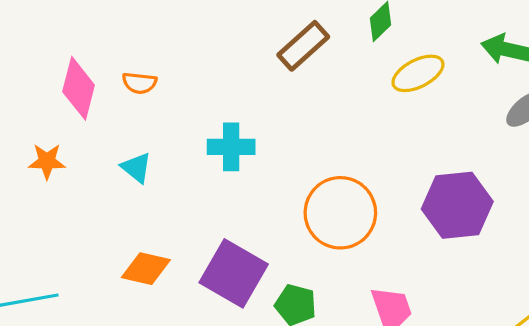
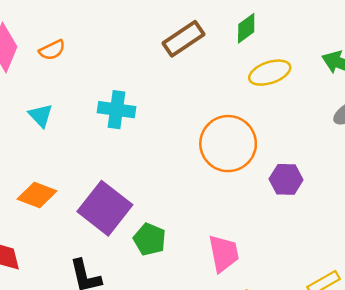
orange semicircle: (139, 83) -> (52, 50), turned -40
purple hexagon: (457, 205) -> (286, 179), size x0.6
orange circle: (340, 213) -> (228, 144), moved

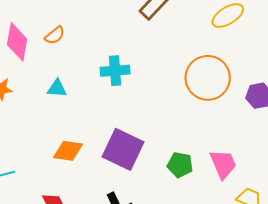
cyan triangle: (41, 115) -> (57, 88), turned -30
green pentagon: (150, 239) -> (180, 165), moved

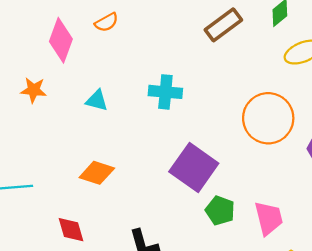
orange semicircle: (55, 35) -> (107, 22), moved
purple square: (123, 149) -> (194, 167), moved

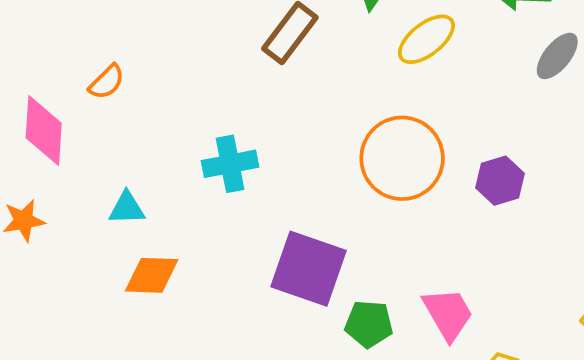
orange diamond: (97, 173) -> (152, 275), moved

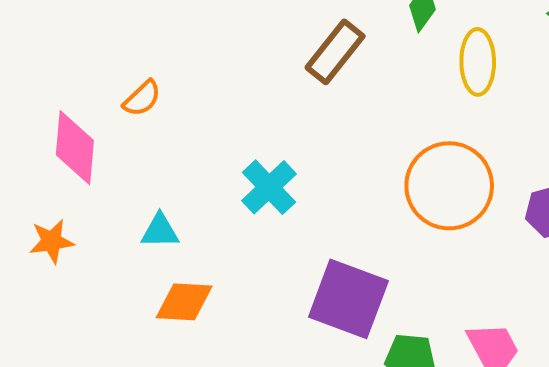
yellow ellipse: (426, 39) -> (478, 62), turned -54
cyan cross: (230, 164) -> (269, 187), turned -34

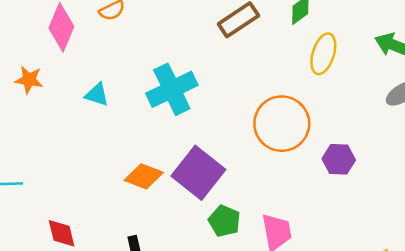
cyan cross: (269, 187) -> (172, 89), size x1.4
orange diamond: (184, 302) -> (144, 176), moved

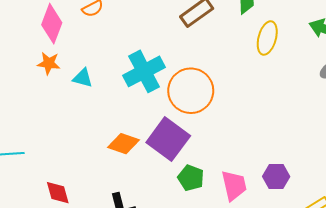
orange star: (29, 80) -> (49, 63), moved
orange circle: (282, 124) -> (191, 91), moved
purple hexagon: (339, 159) -> (276, 176), moved

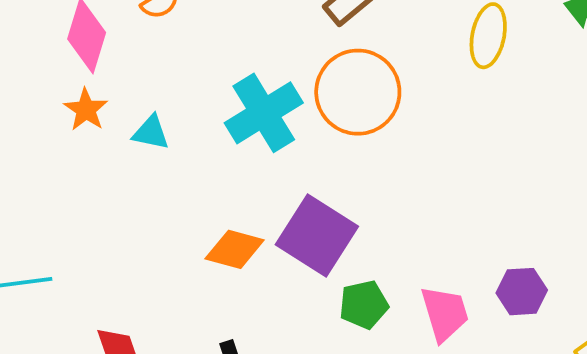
orange star: (49, 63) -> (86, 110), turned 30
orange circle: (191, 91) -> (358, 92), moved
green pentagon: (191, 178) -> (364, 305), turned -30

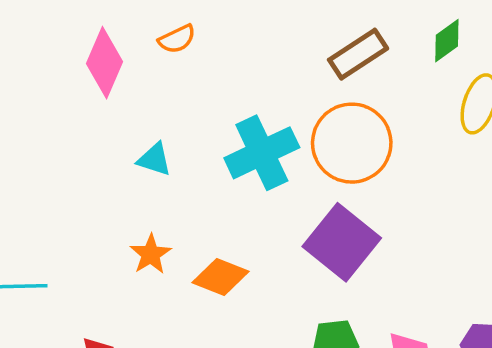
orange star: (86, 110) -> (151, 254), moved
purple square: (317, 235) -> (342, 242), moved

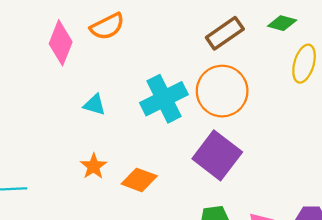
orange semicircle: (177, 39) -> (107, 26), size x1.4
green diamond: (447, 41) -> (282, 23), turned 52

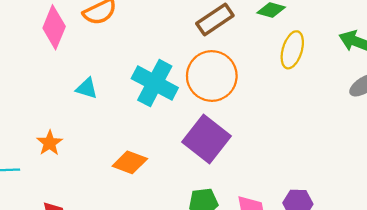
cyan cross: (164, 99) -> (155, 83), turned -36
orange star: (94, 166) -> (50, 143), moved

